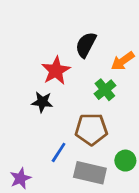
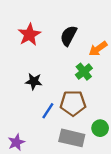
red star: (56, 71) -> (29, 35), moved
blue line: (59, 152) -> (48, 111), moved

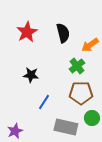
black semicircle: (69, 36) -> (63, 33), turned 138
brown pentagon: (73, 103) -> (81, 93), moved

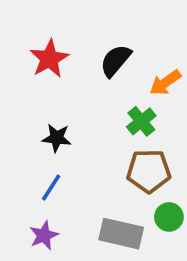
black semicircle: (63, 33) -> (116, 61), turned -126
blue line: (44, 102) -> (51, 188), moved
purple star: (15, 131) -> (44, 235), moved

